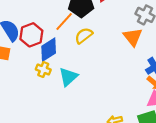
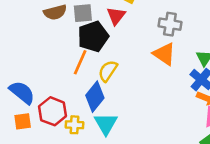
red hexagon: (31, 35) -> (53, 111), moved
blue diamond: (49, 50) -> (95, 97), moved

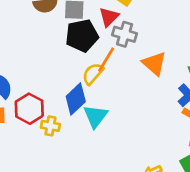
gray cross: (170, 24) -> (125, 34), moved
orange line: (80, 62) -> (106, 60), moved
cyan triangle: (106, 124) -> (95, 116), moved

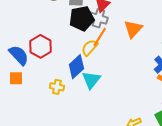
gray cross: (125, 34) -> (98, 18), moved
orange triangle: (154, 64) -> (133, 29), moved, turned 30
red hexagon: (29, 109) -> (41, 46), moved

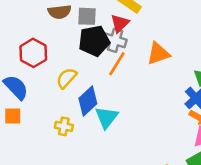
orange triangle: (133, 29) -> (158, 54), turned 30
red hexagon: (41, 46) -> (33, 53), moved
yellow semicircle: (90, 48) -> (66, 78), moved

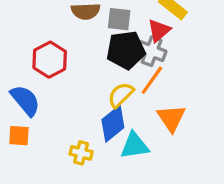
orange triangle: (158, 54) -> (171, 118), moved, turned -50
yellow semicircle: (66, 78) -> (121, 95), moved
cyan triangle: (107, 117) -> (135, 146), turned 40

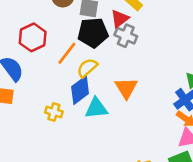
gray cross: (152, 51) -> (126, 36), moved
orange line: (152, 80) -> (67, 53), moved

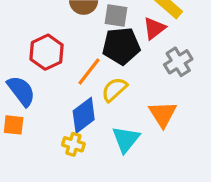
gray cross: (126, 36) -> (178, 62), moved, turned 35
blue diamond: (80, 90) -> (84, 115), moved
cyan triangle: (96, 108) -> (126, 139), turned -45

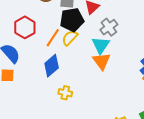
yellow semicircle: (114, 89) -> (70, 38), moved
cyan triangle: (126, 139) -> (101, 45), moved
yellow cross: (73, 144) -> (65, 93), moved

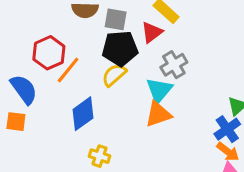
orange line: (53, 38) -> (68, 70), moved
orange triangle: (102, 61) -> (158, 114), turned 42

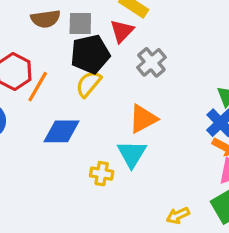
cyan triangle: (159, 90) -> (132, 154), moved
blue diamond: (83, 114) -> (62, 131), turned 44
yellow cross: (99, 156) -> (102, 174), moved

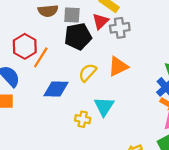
gray cross: (151, 62) -> (120, 28), moved, turned 30
yellow semicircle: (89, 84) -> (88, 73), moved
orange triangle: (143, 119) -> (118, 66), moved

